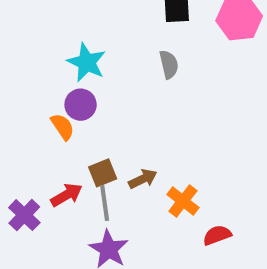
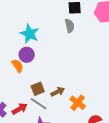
gray semicircle: (169, 64) -> (70, 26), moved
red arrow: (66, 195) -> (20, 109), moved
gray line: (105, 203) -> (39, 104), turned -48

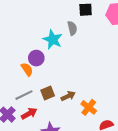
gray semicircle: (70, 26) -> (72, 28), moved
cyan star: (30, 34) -> (53, 40), moved
gray line: (39, 104) -> (24, 95), moved, turned -60

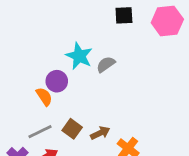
gray semicircle: (72, 28) -> (106, 64), moved, turned -112
brown square: (48, 93) -> (72, 129), turned -32

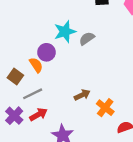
cyan star: (79, 56) -> (65, 32), turned 30
brown square: (72, 129) -> (15, 76), moved

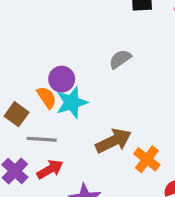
cyan star: (65, 32) -> (72, 102), moved
gray line: (33, 94) -> (42, 139), turned 30
brown arrow: (82, 95) -> (113, 141), size x1.5

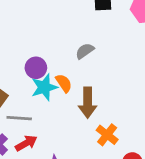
orange semicircle: (47, 97) -> (64, 83), moved
brown arrow: (113, 141) -> (88, 103), moved, turned 116

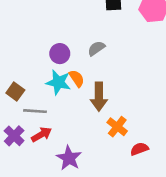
purple circle: (36, 68) -> (60, 54), moved
cyan star: (44, 87) -> (58, 82), turned 30

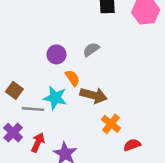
cyan star: (58, 82) -> (55, 98), moved
brown arrow: (99, 97) -> (94, 95), turned -75
red arrow: (41, 135) -> (38, 142), moved, turned -36

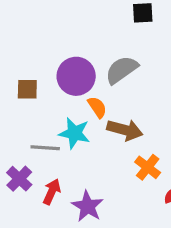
gray semicircle: (91, 50) -> (122, 70), size x1.5
purple circle: (56, 54) -> (76, 76), size x1.5
brown square: (14, 90) -> (27, 89), moved, turned -35

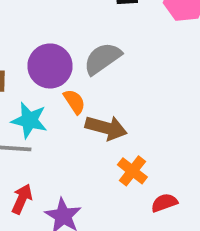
cyan star: (74, 133) -> (29, 120), moved

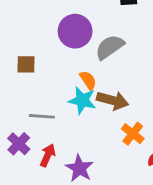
purple circle: (50, 66) -> (75, 31), moved
cyan star: (29, 120) -> (82, 100), moved

